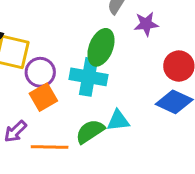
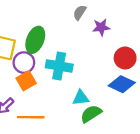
green ellipse: (101, 47) -> (35, 40), moved
green semicircle: (90, 131) -> (91, 114), moved

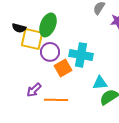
green ellipse: (35, 40) -> (48, 25), moved
orange square: (26, 81) -> (63, 68), moved

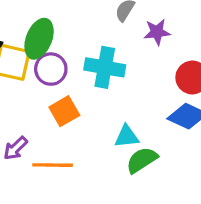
purple circle: (50, 52) -> (51, 69), moved
cyan cross: (81, 55) -> (105, 67), moved

